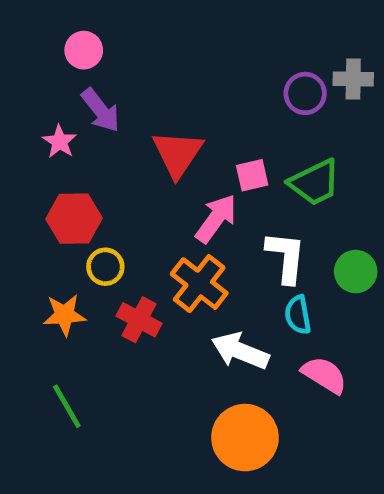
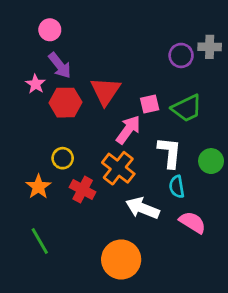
red hexagon: (74, 219) -> (65, 103), moved
orange star: (64, 315) -> (38, 187), turned -30
orange circle: (245, 438) -> (121, 259), moved

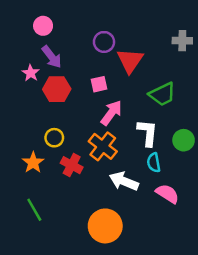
purple circle: (181, 55) -> (104, 42), moved
red triangle: (105, 91) -> (130, 61), moved
pink square: (150, 104) -> (99, 84), moved

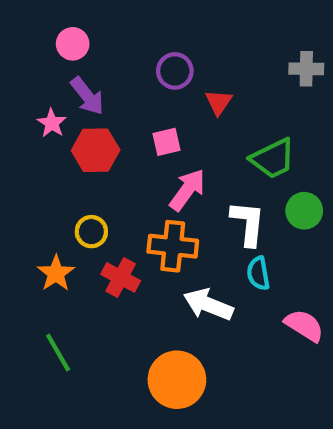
red triangle: (130, 61) -> (219, 102), size x0.6
green circle: (184, 140) -> (304, 211), moved
orange cross: (103, 146) -> (173, 246), turned -32
pink semicircle: (167, 194) -> (304, 325), moved

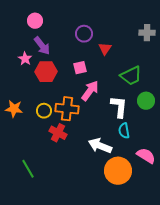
orange cross: (173, 246) -> (67, 109), moved
orange star: (56, 273) -> (14, 109), moved, turned -30
orange circle: (177, 380) -> (118, 171), moved

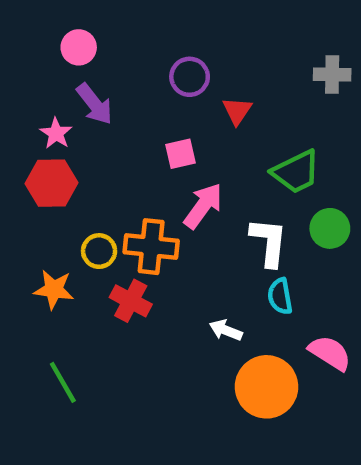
red hexagon: (46, 72) -> (52, 183), moved
orange star: (14, 109) -> (54, 290), moved
white arrow: (100, 146) -> (226, 330), size x0.6

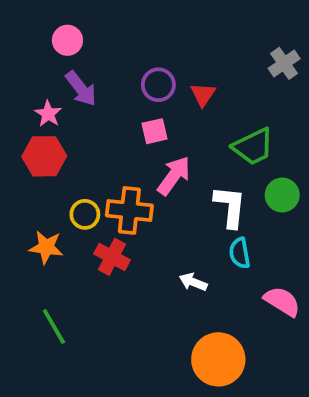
gray cross: (332, 75) -> (284, 63), turned -36
purple circle: (190, 77) -> (158, 85), moved
orange circle: (266, 387) -> (218, 359), moved

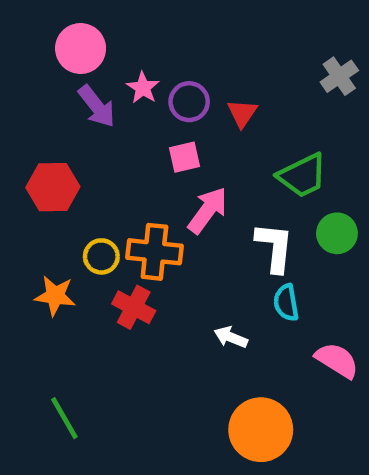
pink circle: (67, 40) -> (81, 49), size x1.4
pink star: (48, 114) -> (143, 88), moved
green line: (54, 327) -> (64, 418), moved

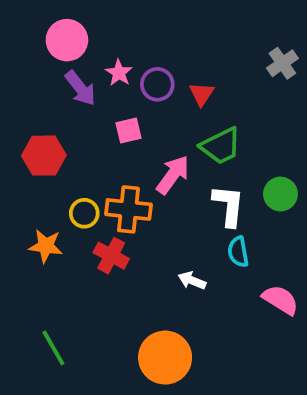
pink square: (184, 157) -> (128, 131), moved
green trapezoid: (302, 176) -> (221, 146), moved
orange circle: (261, 430) -> (165, 358), moved

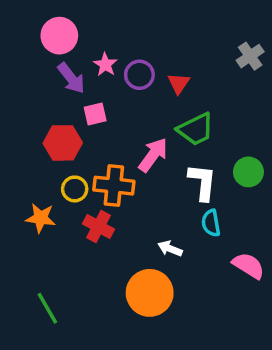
pink square: (128, 131) -> (95, 114), moved
red hexagon: (44, 156) -> (63, 143), moved
orange circle: (165, 358) -> (150, 293), moved

